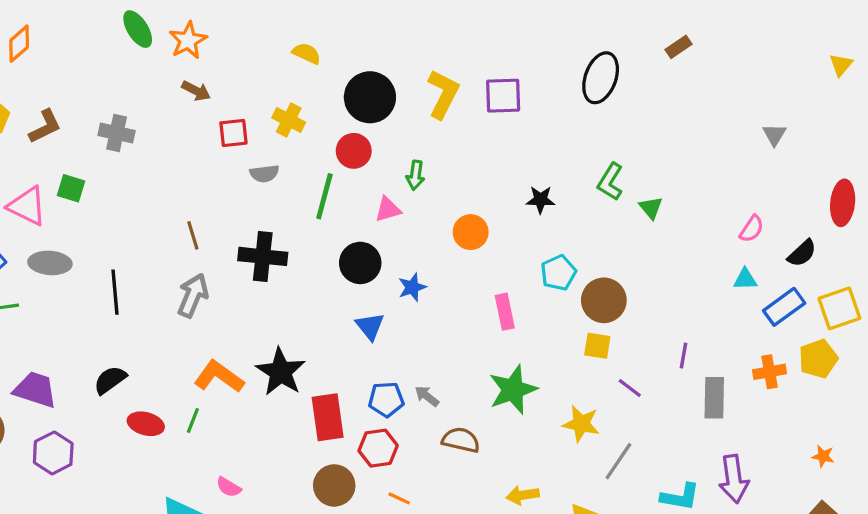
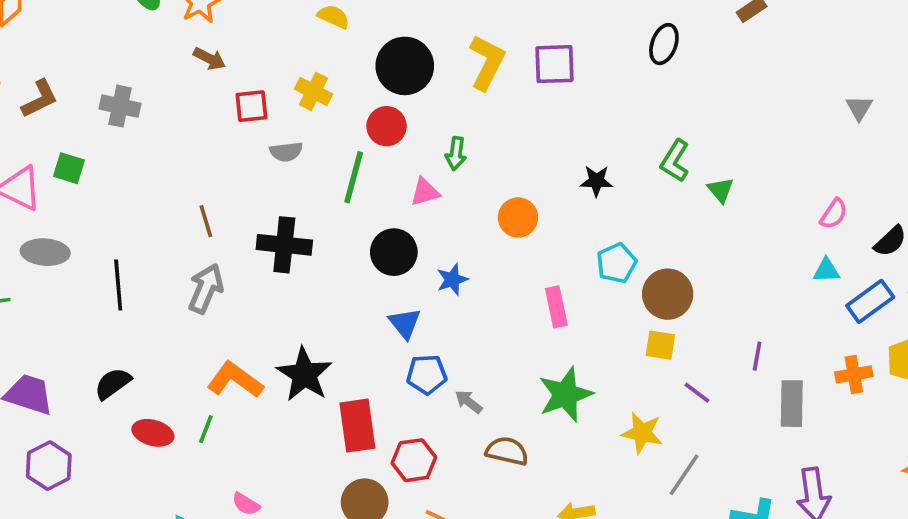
black ellipse: (601, 78) -> (664, 44), size x0.7
blue pentagon: (386, 399) -> (427, 374), moved

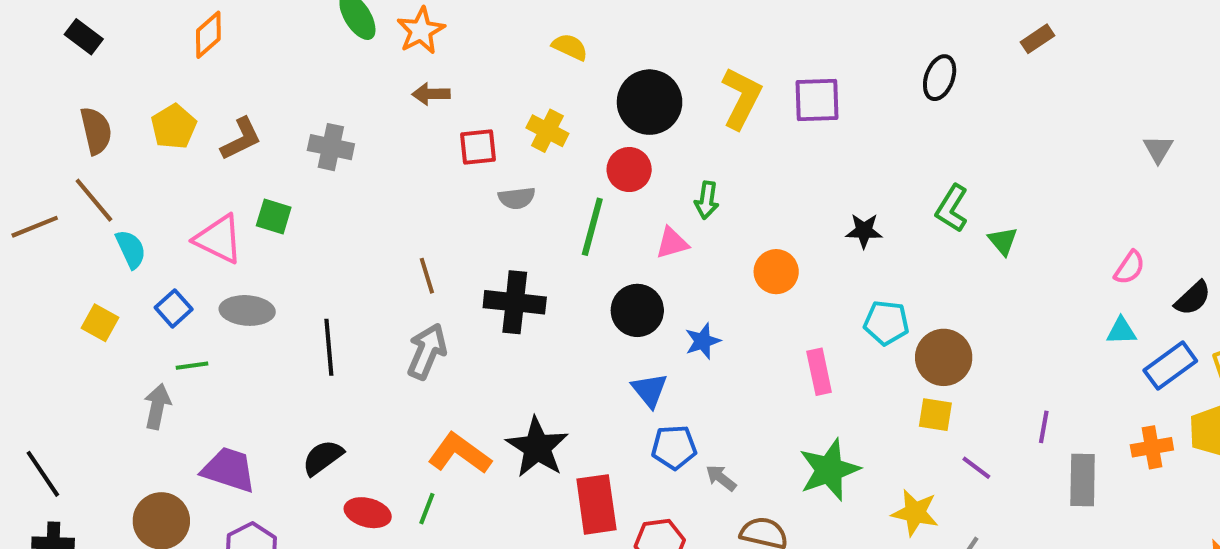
brown arrow: (209, 59) -> (431, 94), turned 152
cyan pentagon: (617, 263) -> (886, 323), turned 30

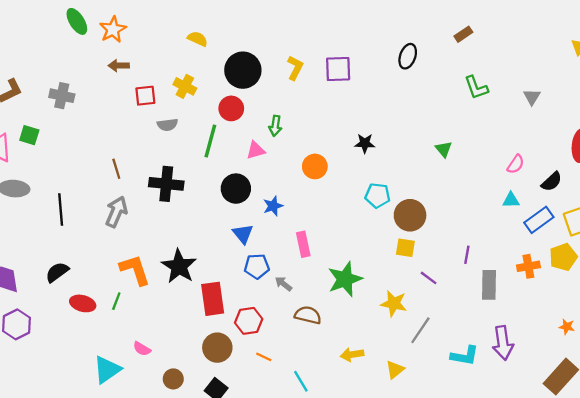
yellow L-shape: (741, 98) -> (295, 68), size x0.7
green L-shape: (952, 208) -> (476, 88), moved, turned -52
pink rectangle: (819, 372) -> (303, 244), moved
orange L-shape: (460, 453) -> (135, 270), turned 36

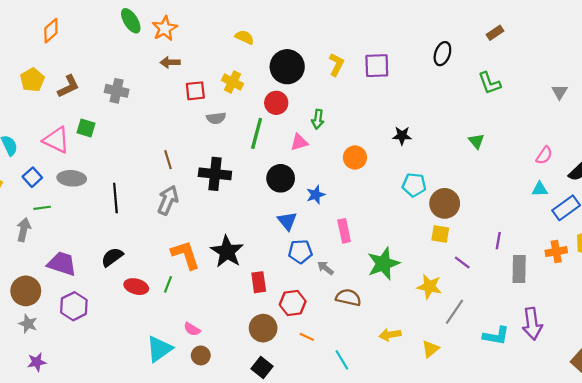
green L-shape: (476, 88) -> (489, 83), moved
red rectangle: (213, 299) -> (259, 282), size x0.7
brown circle: (173, 379) -> (201, 355), moved

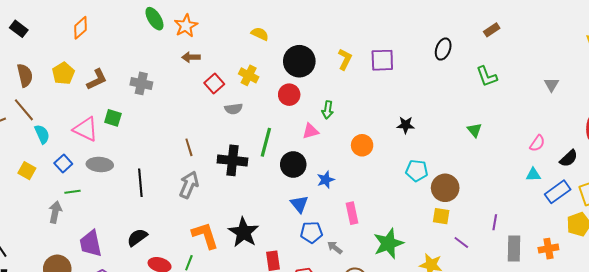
red square: (195, 91) -> (214, 83), turned -36
green line: (257, 133) -> (266, 142), moved
orange cross: (556, 252) -> (548, 249), moved
purple trapezoid: (62, 264) -> (91, 243), turned -120

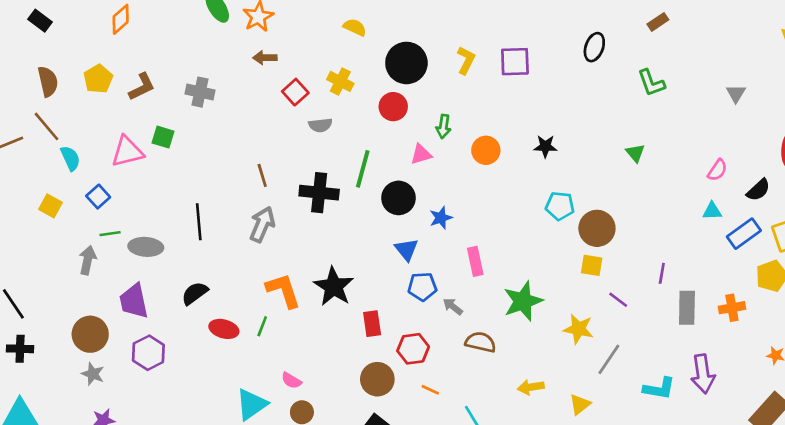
pink triangle: (86, 129) -> (127, 152), turned -40
orange circle: (362, 145) -> (486, 150), moved
gray ellipse: (100, 165) -> (146, 247), moved

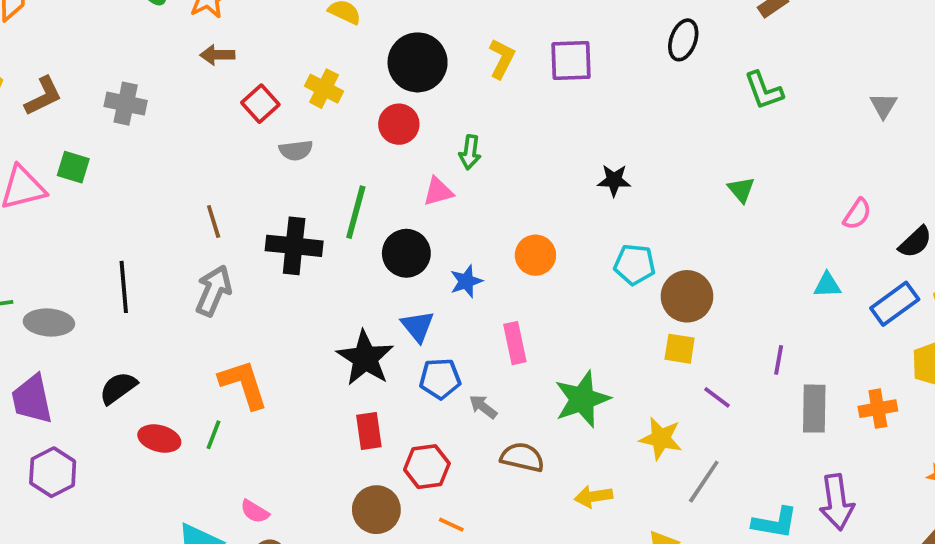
orange circle: (486, 150) -> (535, 255), moved
cyan triangle: (712, 211) -> (827, 285), moved
black star: (334, 287) -> (365, 358), moved
yellow arrow: (531, 387) -> (593, 497), moved

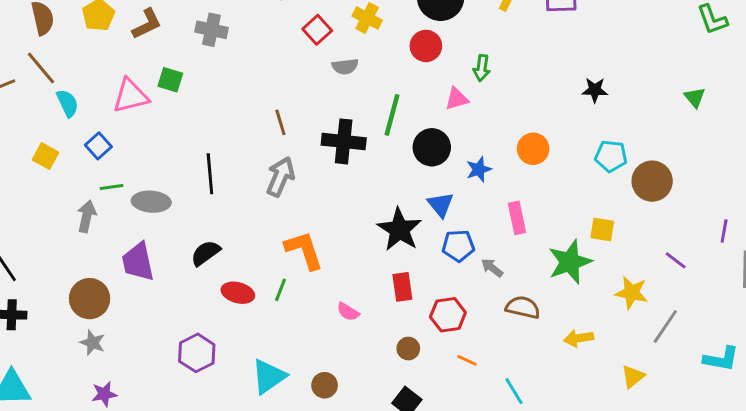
yellow square: (680, 349) -> (602, 230), moved
purple hexagon: (53, 472) -> (197, 353), moved
brown circle: (376, 510) -> (408, 349), size x0.6
pink semicircle: (255, 511) -> (348, 312), moved

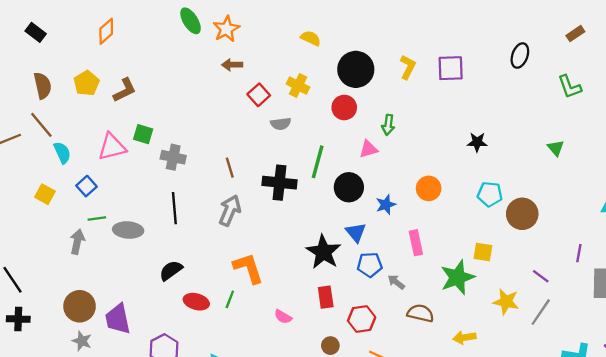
gray cross: (211, 30) -> (173, 157), moved
purple trapezoid: (138, 262) -> (118, 319), moved
gray line: (665, 326) -> (541, 312), moved

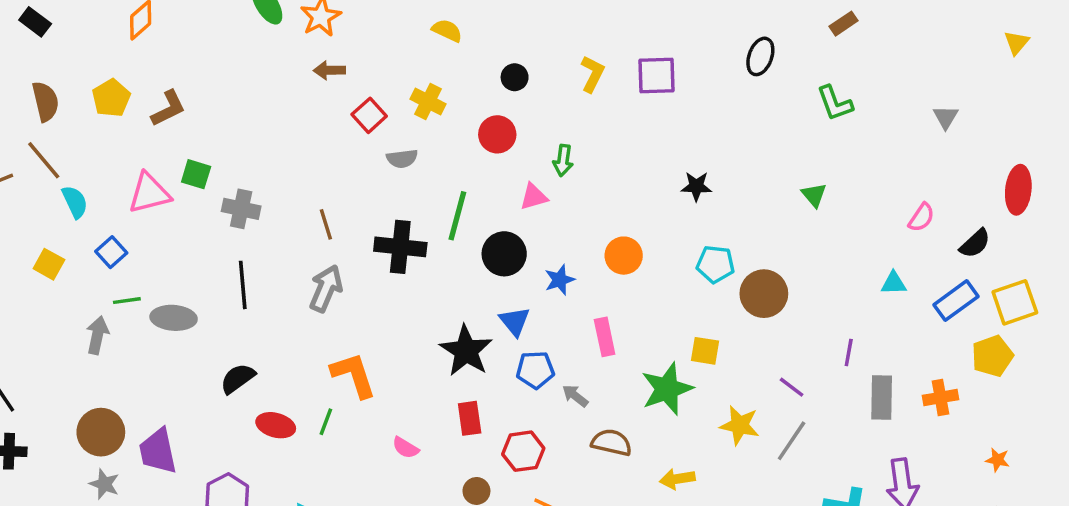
black circle: (356, 69) -> (515, 77), size x0.5

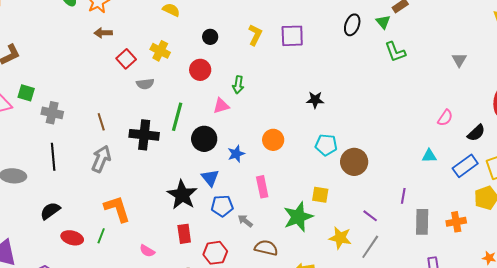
green triangle: (814, 195) -> (383, 22), moved

